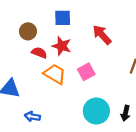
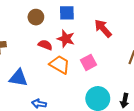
brown circle: (28, 31) -> (36, 17), moved

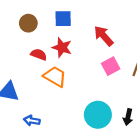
pink square: (89, 62) -> (111, 66), moved

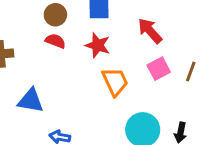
red semicircle: (39, 54) -> (55, 41), moved
orange trapezoid: (55, 77) -> (115, 82), moved, turned 35

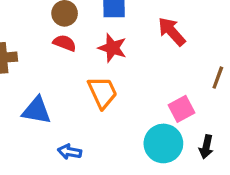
pink square: (159, 69) -> (182, 109), moved
orange trapezoid: (115, 82) -> (102, 92), moved

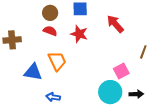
orange trapezoid: (102, 92) -> (57, 61), moved
black arrow: (206, 147) -> (136, 94), turned -104

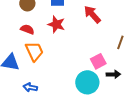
red semicircle: (50, 31) -> (27, 29), moved
black arrow: (136, 94) -> (113, 74), moved

